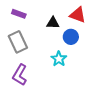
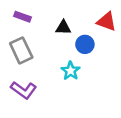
red triangle: (78, 15) -> (107, 22), moved
purple L-shape: (20, 75) -> (24, 90), turned -85

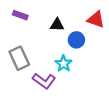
gray rectangle: (21, 50) -> (19, 58), moved
purple L-shape: (24, 90) -> (44, 81), moved

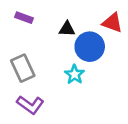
blue circle: (76, 40) -> (90, 47), size x1.5
purple L-shape: (44, 81) -> (30, 105), moved

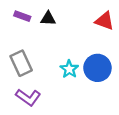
black triangle: (67, 29) -> (48, 19), moved
blue circle: (90, 47) -> (97, 68), moved

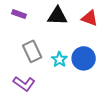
black triangle: (48, 19) -> (57, 16), moved, size x1.5
gray rectangle: (21, 63) -> (32, 51), moved

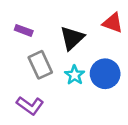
purple rectangle: (19, 14) -> (24, 30), moved
black triangle: (57, 16) -> (72, 38), moved, turned -45

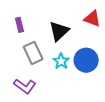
purple rectangle: (24, 30) -> (20, 25), turned 56

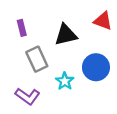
black triangle: (59, 31) -> (66, 35), turned 30
cyan star: (61, 61) -> (65, 81), moved

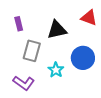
gray rectangle: (37, 59) -> (32, 51), turned 40

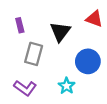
black triangle: (57, 30) -> (60, 32), turned -40
cyan star: (56, 70) -> (67, 86), moved

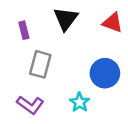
black triangle: (60, 32) -> (66, 19), moved

